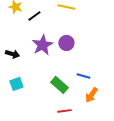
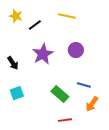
purple circle: (66, 43) -> (76, 50), moved
black arrow: (12, 54) -> (13, 63), turned 40

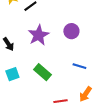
green rectangle: (60, 94) -> (42, 72), moved
orange arrow: (92, 104) -> (85, 94), moved

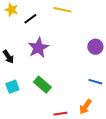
purple circle: (71, 31) -> (95, 47), moved
blue line: (79, 66) -> (95, 82), moved

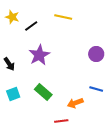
orange arrow: (85, 107) -> (75, 103), moved, turned 35

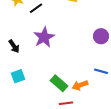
green rectangle: (43, 92) -> (59, 83), moved

